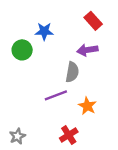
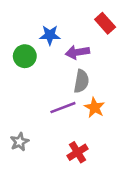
purple arrow: (87, 50) -> (77, 52), moved
orange star: (87, 106) -> (95, 108), moved
gray star: (17, 136) -> (20, 142), moved

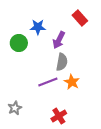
purple arrow: (77, 52) -> (59, 40), turned -54

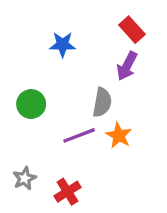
purple arrow: (59, 40) -> (127, 66), moved
green circle: (19, 43) -> (31, 104), moved
red cross: (59, 116) -> (67, 192), moved

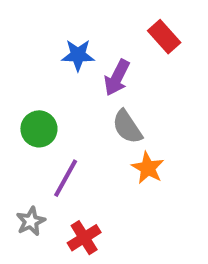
purple arrow: (127, 66) -> (117, 78), moved
gray semicircle: (102, 102) -> (127, 127), turned 136
purple line: (79, 135) -> (66, 178), moved, turned -40

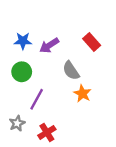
red rectangle: (164, 37) -> (92, 42), moved
blue star: (78, 55) -> (23, 41), moved
purple arrow: (117, 78) -> (49, 45), moved, turned 30

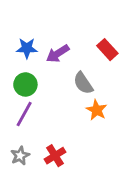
purple line: (37, 99) -> (24, 114), moved
gray star: (17, 123) -> (20, 156), moved

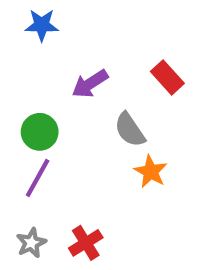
blue star: (27, 48) -> (42, 25), moved

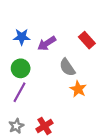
blue star: (42, 25) -> (22, 37), moved

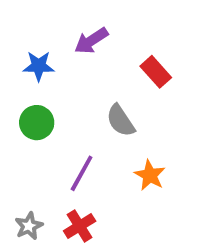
purple arrow: (47, 43) -> (91, 41), moved
orange star: (78, 89) -> (150, 175), moved
purple line: (19, 92) -> (82, 173), moved

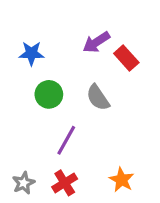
purple arrow: (91, 41) -> (96, 42), moved
green circle: (37, 123) -> (49, 94), moved
orange star: (150, 175) -> (122, 180), moved

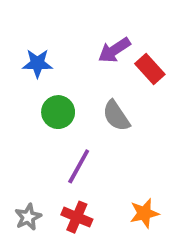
orange star: (122, 180) -> (144, 213), turned 30
red cross: (65, 183) -> (77, 217), turned -35

